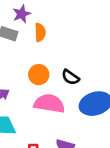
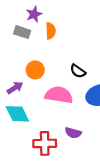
orange circle: (39, 75) -> (35, 70), moved

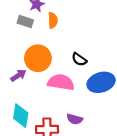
orange circle: (35, 70) -> (38, 58), size x1.5
cyan diamond: (17, 114) -> (21, 116), moved, turned 35

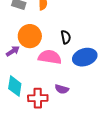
black semicircle: (79, 59) -> (66, 37), turned -136

